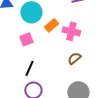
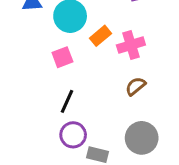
pink cross: (71, 31) -> (131, 45), turned -30

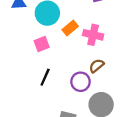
pink cross: (131, 45) -> (93, 35), turned 30
purple circle: (73, 135) -> (81, 82), moved

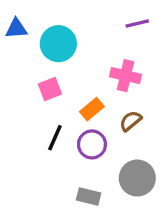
orange rectangle: (70, 28) -> (92, 109), moved
purple circle: (81, 82) -> (92, 144), moved

